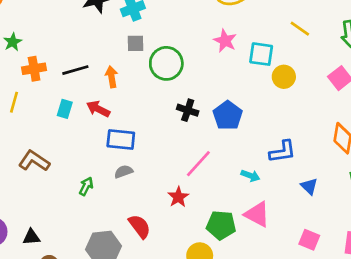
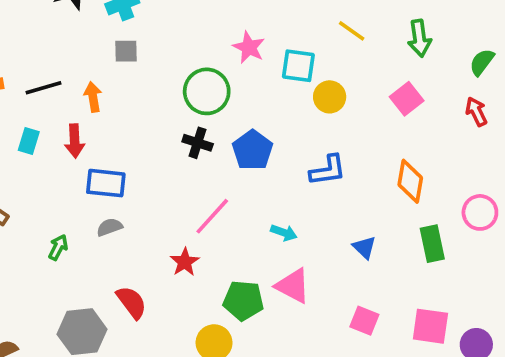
green circle: (166, 63) -> (207, 91), moved
red arrow: (98, 109) -> (75, 141), turned -120
blue L-shape: (282, 152) -> (328, 170), moved

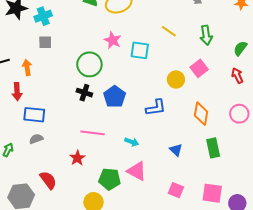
yellow circle: (330, 97) -> (176, 80), moved
pink circle: (480, 212) -> (239, 114), moved
pink line: (212, 216) -> (92, 133), turned 55

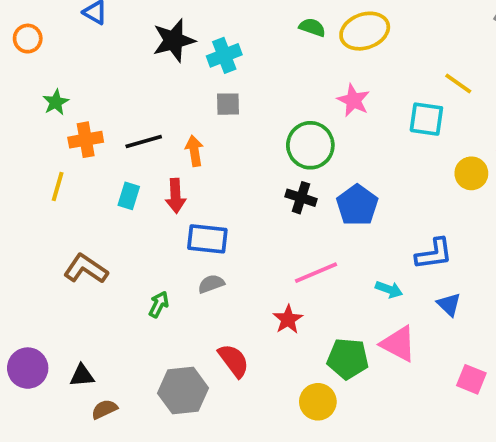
cyan square: (140, 50) -> (426, 119), moved
blue L-shape: (156, 108) -> (434, 254), moved
pink line: (92, 133) -> (316, 273), turned -30
blue triangle: (176, 150) -> (449, 304), moved

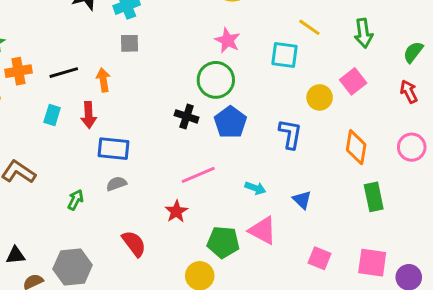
green circle: (310, 145) -> (216, 80), moved
blue L-shape: (434, 254) -> (290, 134), moved, turned -72
gray hexagon: (183, 391) -> (73, 267), moved

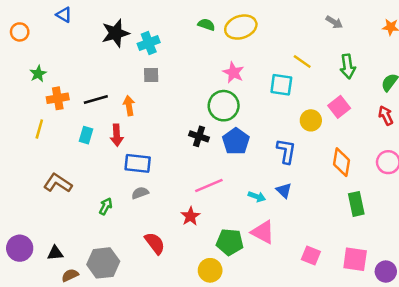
blue triangle: (302, 200) -> (284, 190), moved

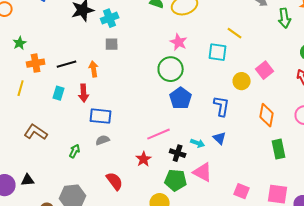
green arrow: (348, 66) -> (285, 18), moved
black cross: (199, 136) -> (178, 153), moved
black triangle: (55, 253) -> (28, 180), moved

